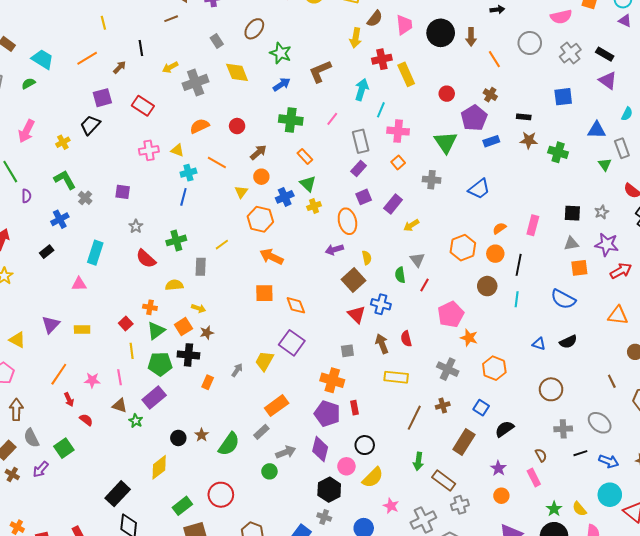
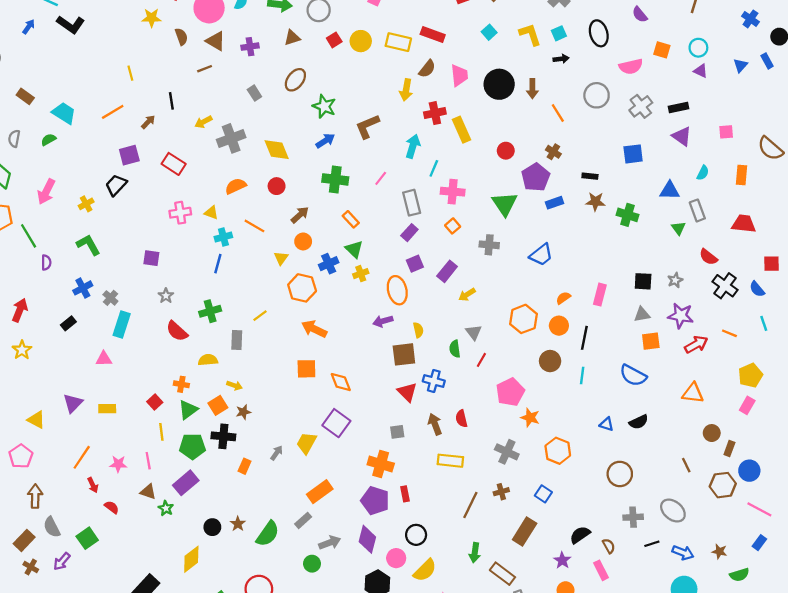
black rectangle: (605, 54) -> (678, 107), turned -42
yellow diamond: (237, 72) -> (277, 150), moved
gray cross: (85, 198) -> (110, 298), moved
brown square: (354, 280) -> (404, 354), turned 35
black semicircle: (504, 429) -> (580, 535), moved

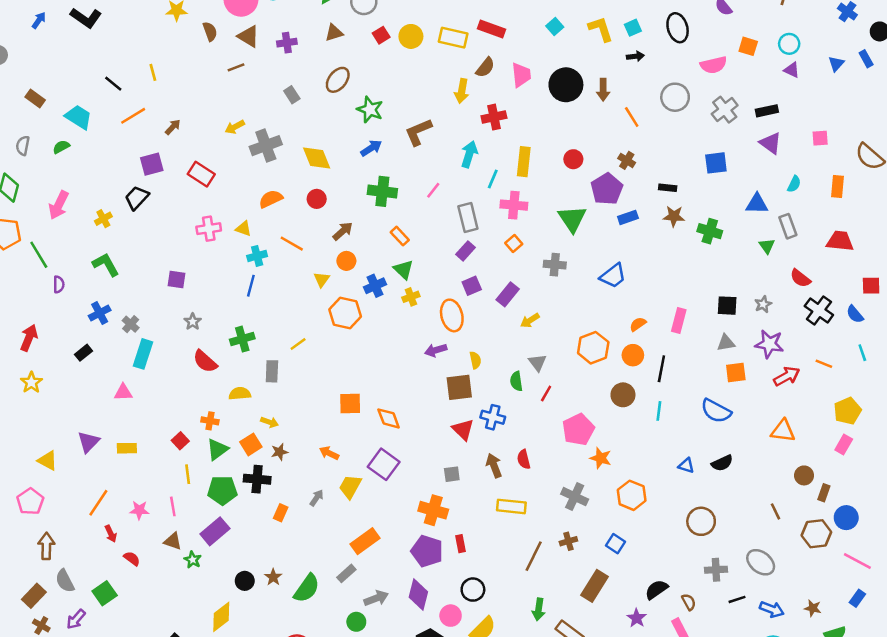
black line: (171, 101) -> (113, 84), moved, turned -42
yellow rectangle: (461, 130) -> (524, 162), moved, turned 30
orange arrow: (314, 329) -> (329, 453), moved, size x0.7

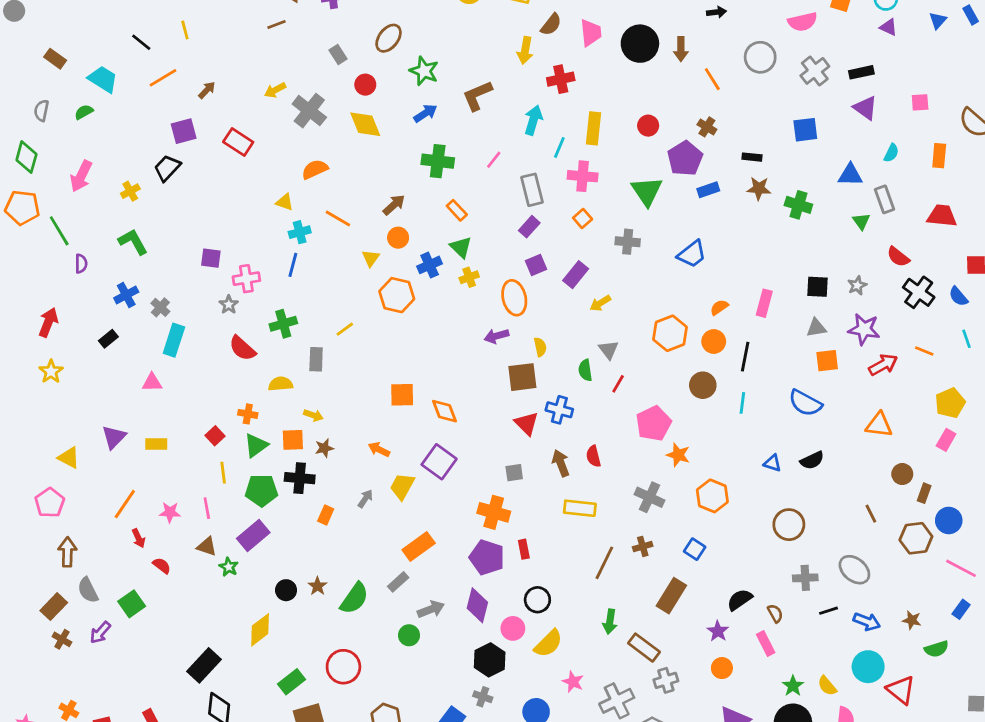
gray cross: (266, 146) -> (309, 111), turned -32
red circle: (317, 199) -> (365, 85), moved
pink cross: (209, 229) -> (246, 279), moved
orange square: (251, 444) -> (293, 440), turned 30

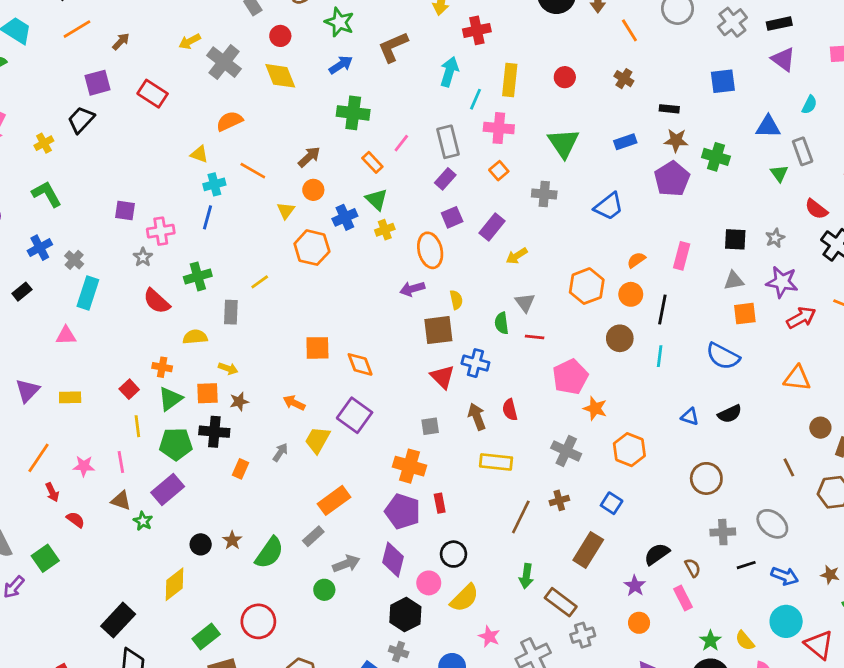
purple pentagon: (685, 158) -> (672, 179), moved
pink line: (494, 160) -> (401, 143), moved
red line: (618, 384) -> (535, 337), turned 66

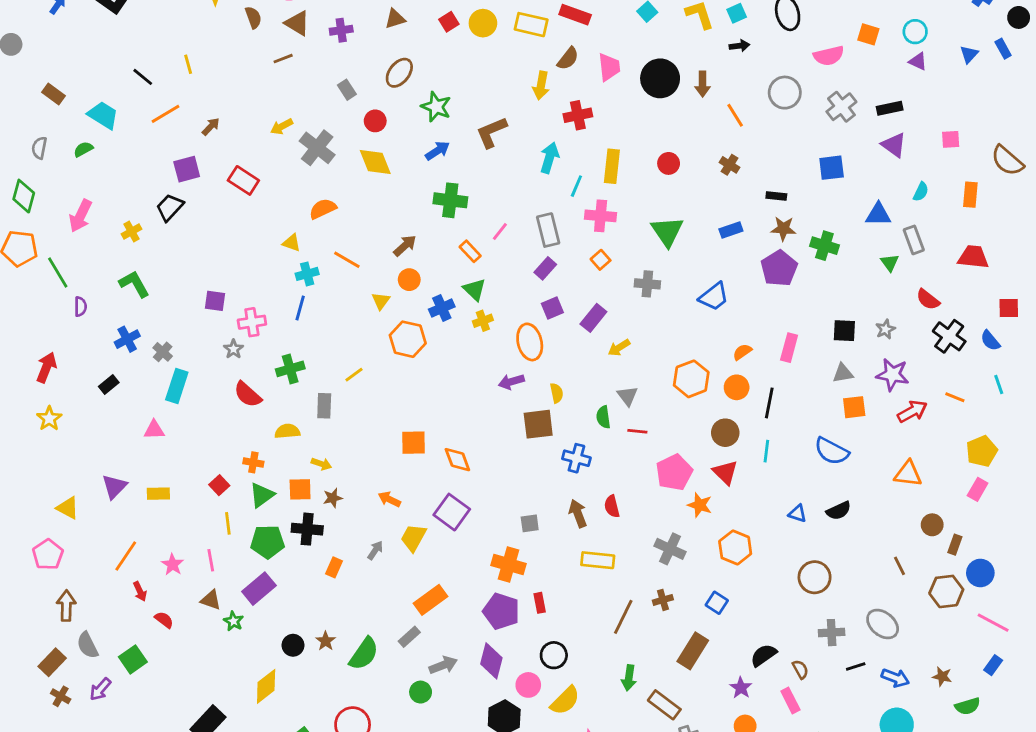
red triangle: (442, 377) -> (725, 472), moved
pink star: (84, 466) -> (173, 564), turned 30

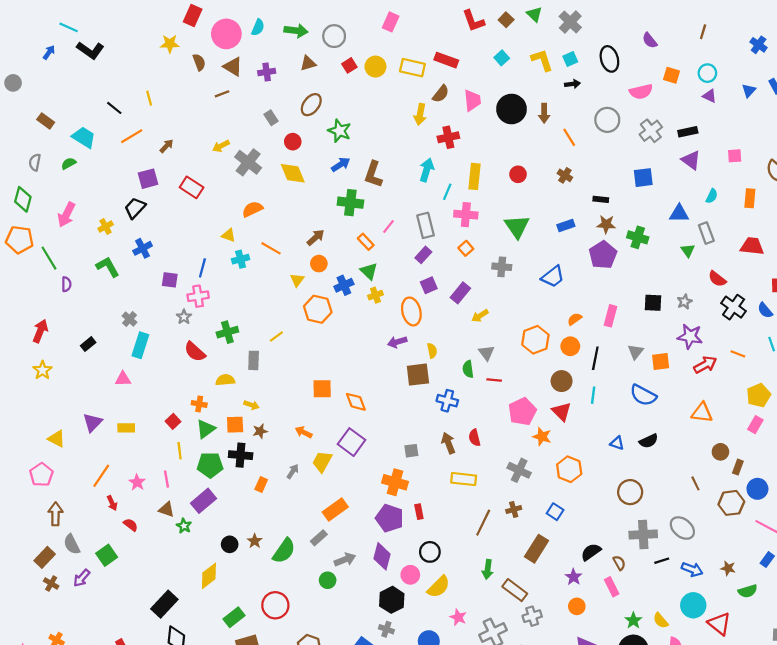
brown L-shape: (491, 132) -> (373, 174), moved, turned -48
blue line: (300, 308) -> (202, 268), moved
blue cross: (127, 339) -> (143, 248), moved
gray triangle: (843, 373) -> (636, 352), moved, turned -42
gray cross: (832, 633) -> (643, 535), size x1.4

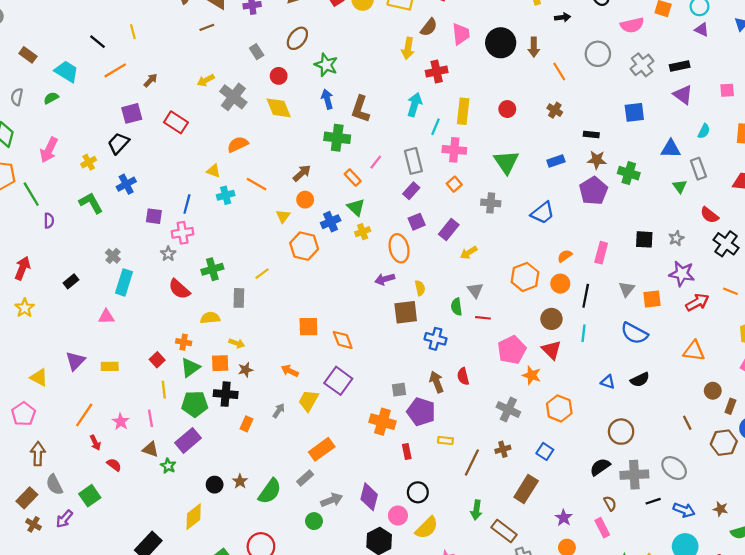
blue arrow: (341, 165) -> (327, 99), turned -72
yellow rectangle: (464, 479) -> (445, 440), moved, size x0.6
purple pentagon: (390, 518) -> (421, 412), moved
black semicircle: (591, 552) -> (600, 467), moved

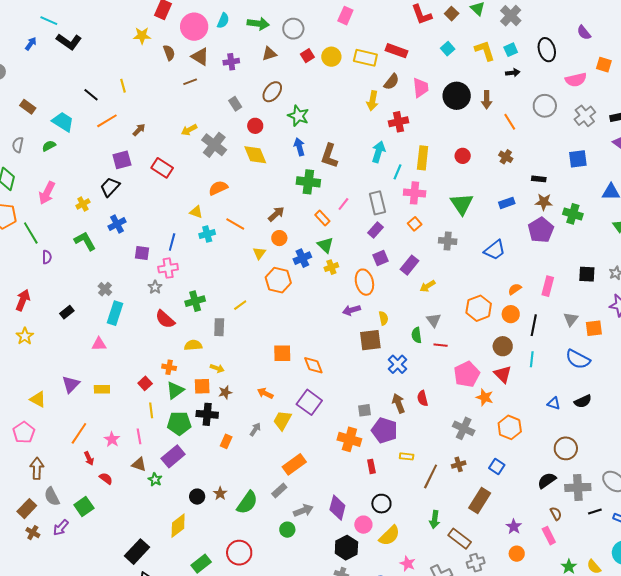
blue cross: (435, 339) -> (398, 364), turned 30

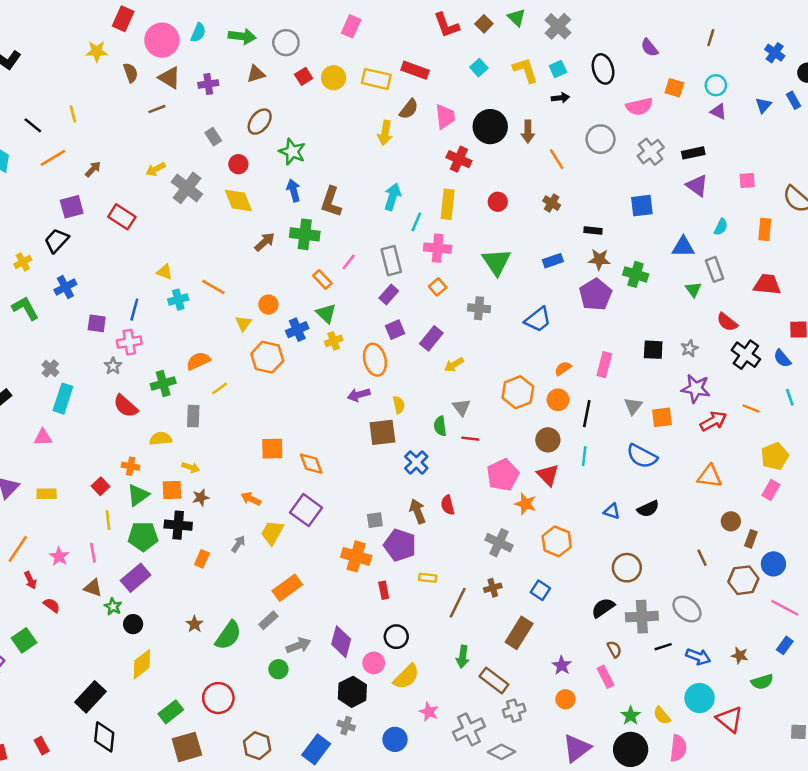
red cross: (399, 122) -> (459, 159), moved, turned 36
orange semicircle: (218, 188) -> (198, 361), moved
brown arrow: (276, 214) -> (265, 242), moved
black circle: (197, 497) -> (133, 624), moved

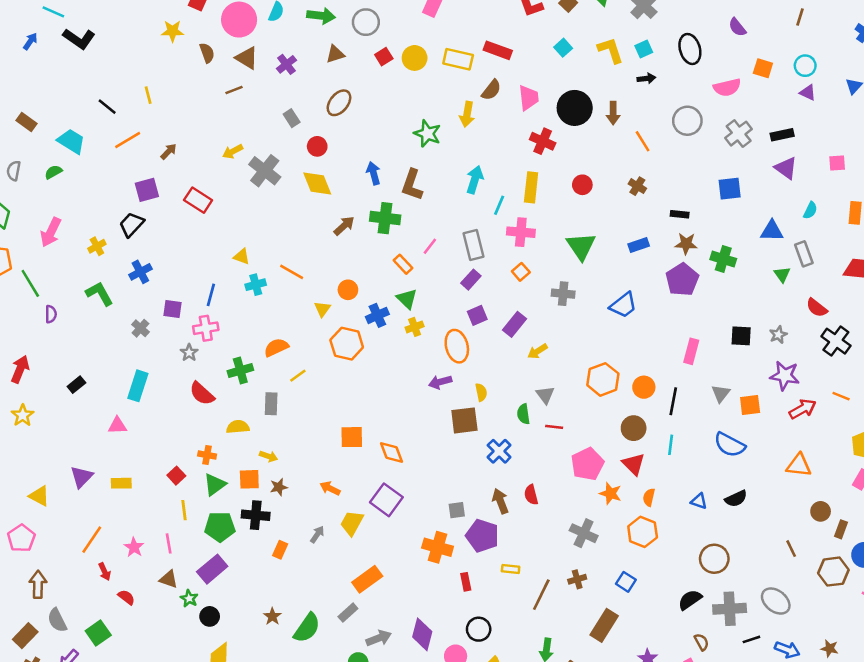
purple cross: (208, 84) -> (286, 64), turned -30
green star: (292, 152) -> (427, 134), moved
gray cross: (50, 368) -> (140, 328), moved
orange semicircle: (563, 368) -> (649, 497), moved, turned -42

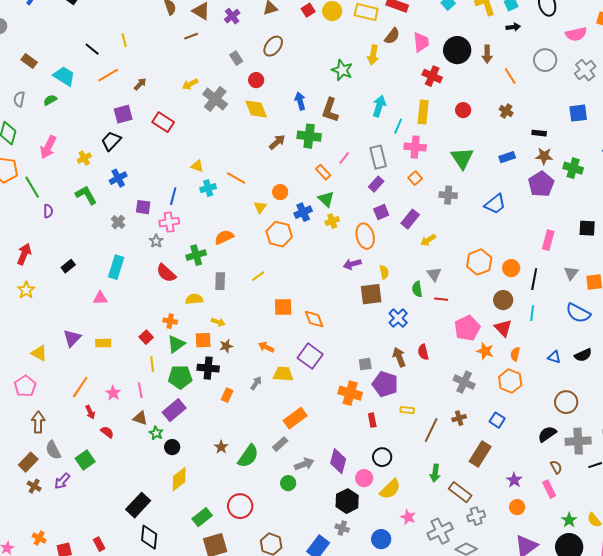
yellow line: (298, 376) -> (258, 276), moved
yellow trapezoid: (352, 523) -> (283, 374), turned 65

